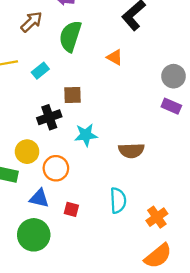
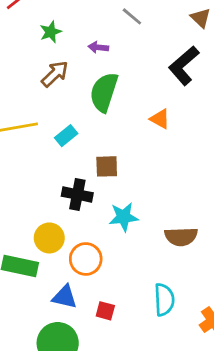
black cross: (49, 117) -> (77, 194), turned 30

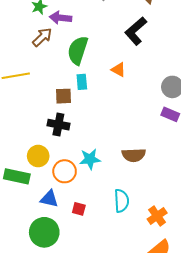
purple arrow: (98, 47) -> (61, 18), moved, size x1.5
cyan rectangle: (66, 136) -> (82, 82), moved, turned -56
brown square: (107, 166) -> (64, 96), moved
cyan star: (124, 217) -> (90, 159), moved

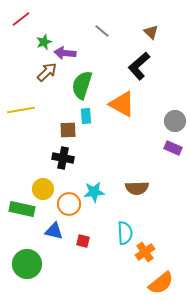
orange triangle: (118, 70) -> (122, 104), size x1.8
orange cross: (157, 216) -> (145, 252), moved
green circle: (44, 232) -> (27, 264), moved

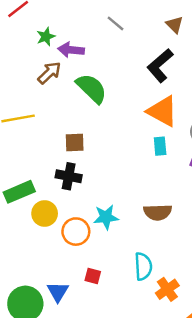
green semicircle: (82, 85) -> (92, 88), turned 116
orange triangle: (122, 104) -> (162, 111), moved
cyan rectangle: (86, 116) -> (160, 146), moved
green rectangle: (22, 209) -> (19, 192), moved, turned -35
blue triangle: (54, 231) -> (58, 292), moved, turned 48

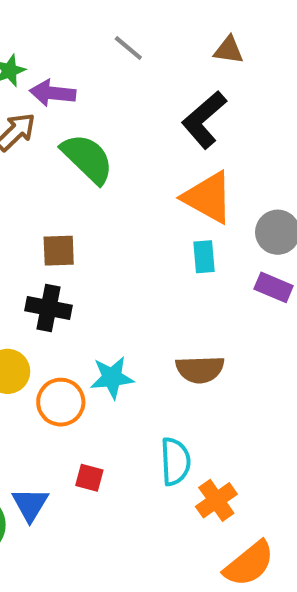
brown triangle: (175, 25) -> (229, 50), turned -36

